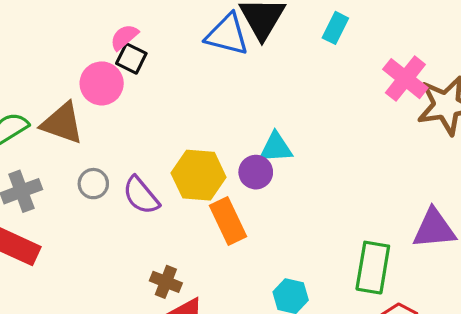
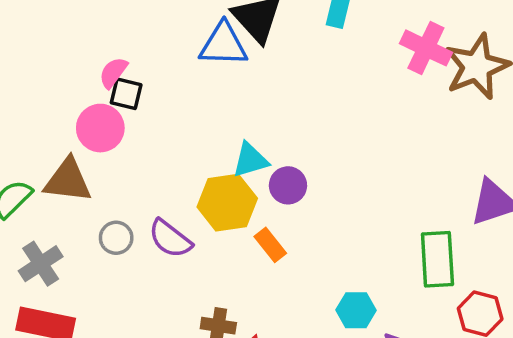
cyan triangle: (276, 148) -> (250, 160), moved
orange rectangle: (228, 221) -> (270, 245), size x0.7

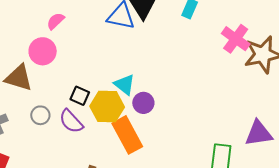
black square: (126, 94) -> (80, 96), moved
cyan triangle: (250, 160) -> (125, 85), turned 45
orange rectangle: (270, 245) -> (127, 135), size x1.8

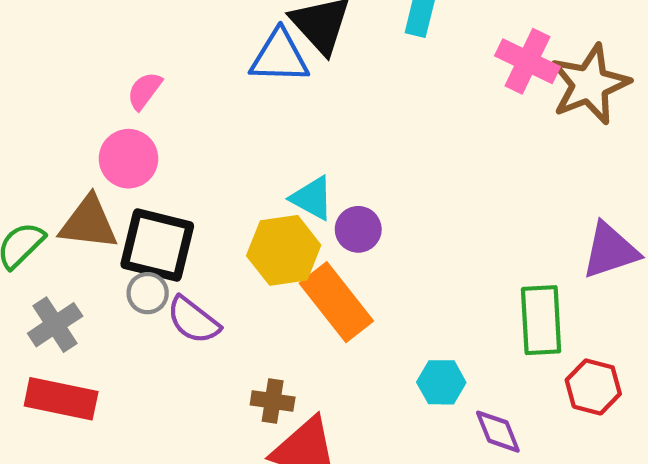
black square: (80, 96) -> (157, 245), moved, size x1.8
purple semicircle: (71, 121) -> (193, 320), moved

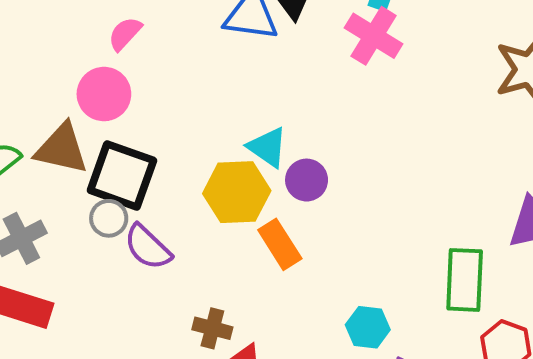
pink cross: (527, 61) -> (374, 36), moved
orange rectangle: (336, 302) -> (280, 244), size x0.7

